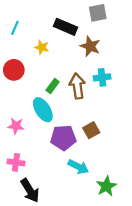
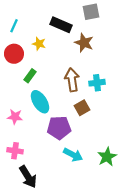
red circle: (14, 70) -> (14, 54), moved
cyan cross: (102, 77) -> (97, 83), moved
green rectangle: (53, 86) -> (30, 76), moved
brown square: (91, 130) -> (82, 108), moved
green star: (106, 186) -> (107, 157), moved

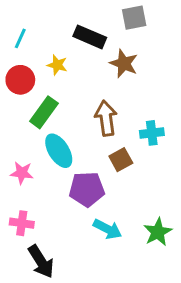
green rectangle: (30, 76) -> (44, 112), size x1.5
cyan cross: (97, 83) -> (152, 133), moved

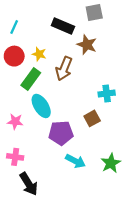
yellow star: (57, 65) -> (39, 54), moved
brown arrow: (106, 118) -> (64, 69), moved, turned -150
brown square: (121, 160) -> (92, 118), moved

